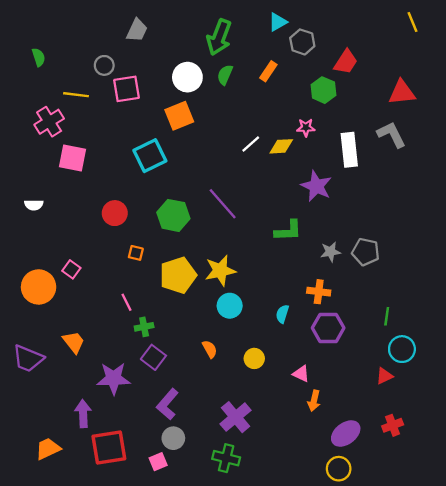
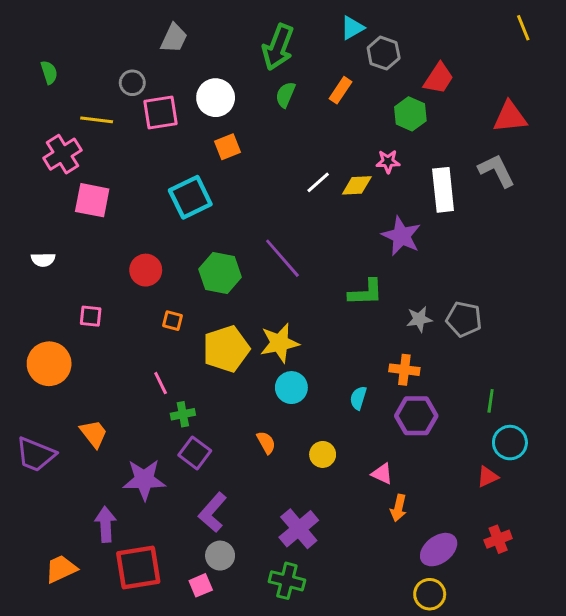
white circle: (187, 77) -> (216, 98), moved
orange square: (179, 116) -> (227, 147), size x0.7
pink square: (71, 269) -> (91, 316), moved, turned -30

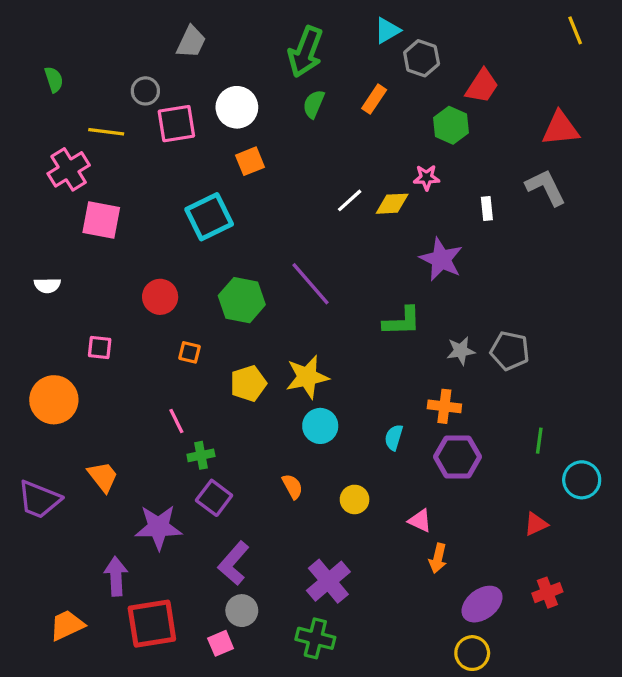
white rectangle: (443, 190) -> (487, 209), size x0.5
yellow pentagon: (226, 349) -> (248, 383), size x0.7
cyan circle: (510, 443) -> (582, 480), moved

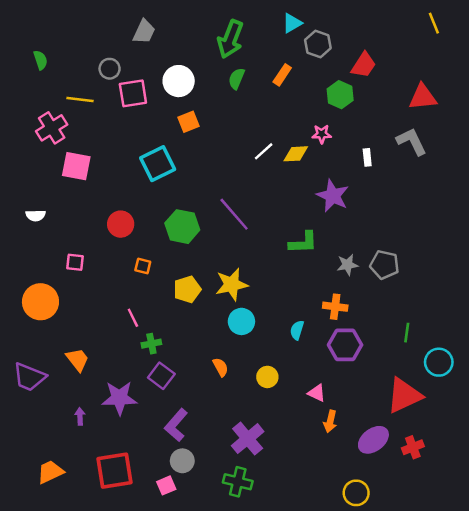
red triangle: (536, 524) -> (404, 395), size x2.0
purple arrow: (116, 576) -> (80, 416), moved, size x0.6
purple ellipse: (482, 604) -> (373, 440), moved

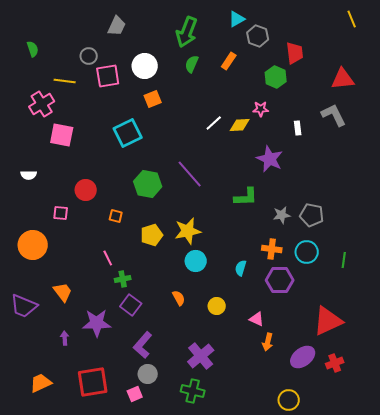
red trapezoid: (364, 65) -> (295, 53), turned -40
red circle: (121, 224) -> (86, 190), moved
green line: (407, 333) -> (344, 260), moved
cyan circle: (439, 362) -> (307, 252), moved

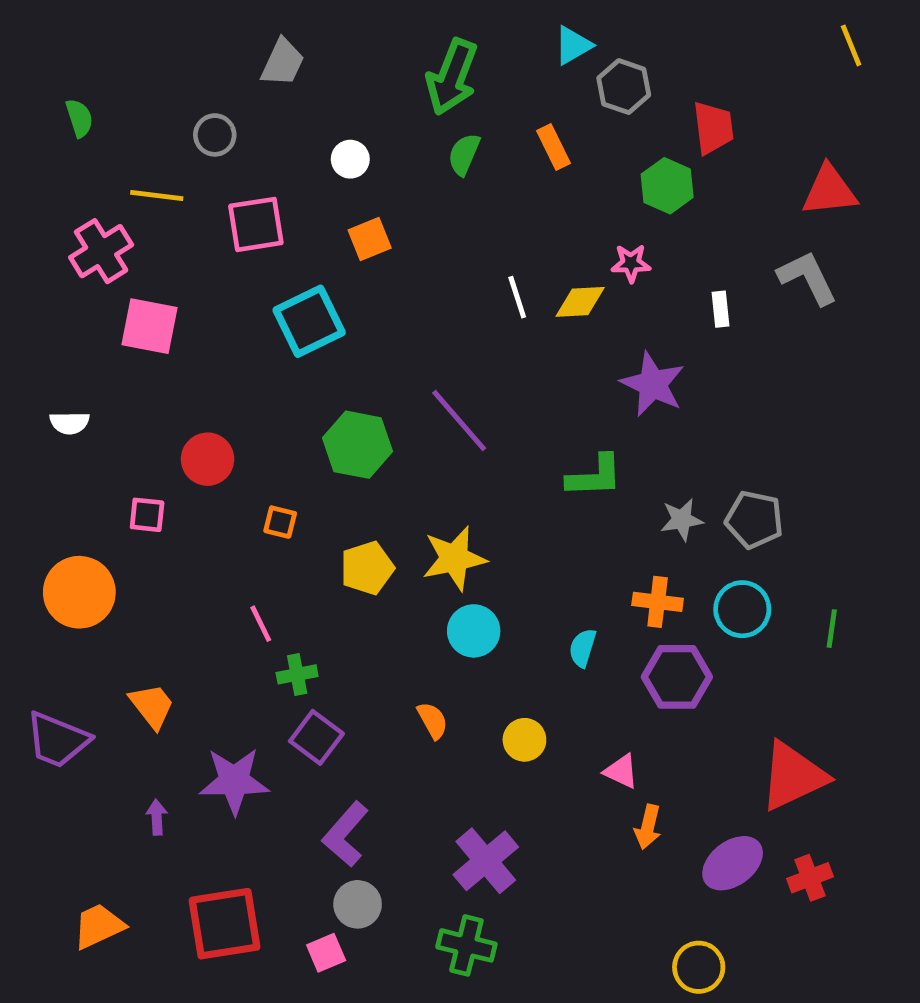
orange rectangle: (229, 61) -> (554, 147), turned -60
white circle: (145, 66) -> (350, 159), size x0.6
pink square: (108, 76) -> (256, 224), moved
white line: (214, 123) -> (517, 297), turned -66

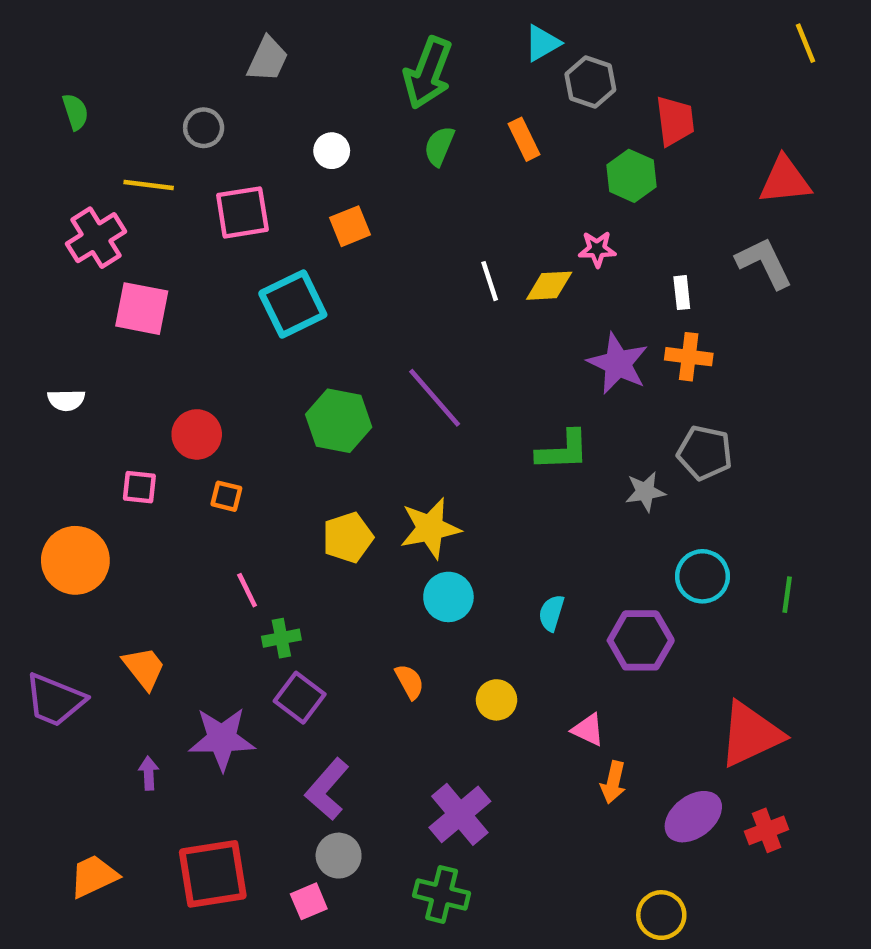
gray pentagon: (754, 520) -> (705, 453), moved
orange square: (280, 522) -> (226, 496), moved
orange cross: (658, 602) -> (689, 357), moved

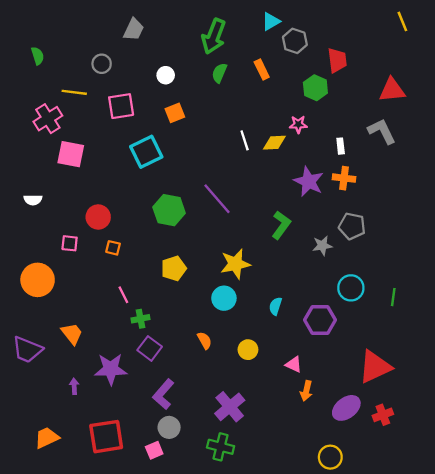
green L-shape: (563, 450) -> (281, 225), turned -52
yellow star: (430, 528) -> (235, 264), moved

